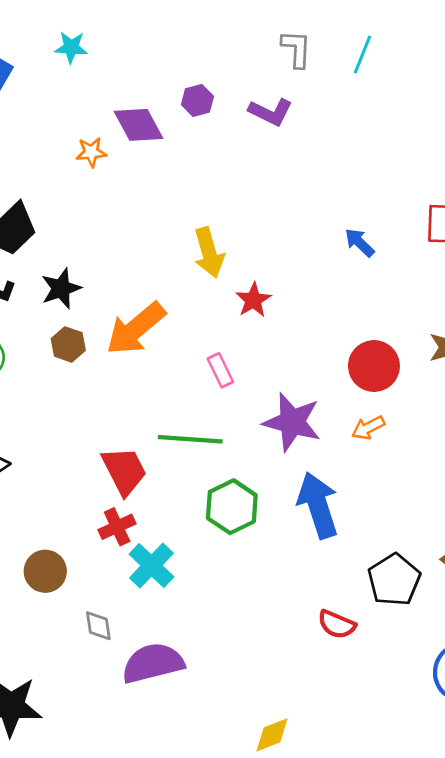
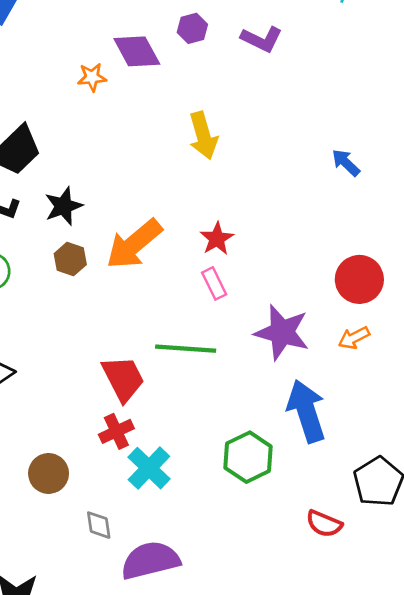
yellow arrow: (209, 253) -> (203, 136), moved
red star: (253, 300) -> (217, 239), moved
green hexagon: (232, 507) -> (248, 457), moved

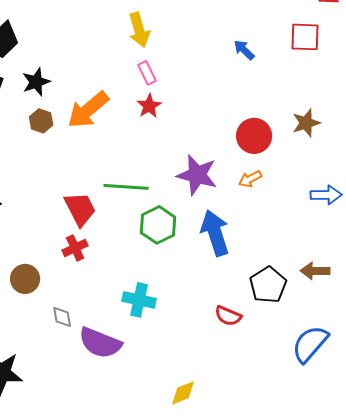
pink rectangle: (214, 283) -> (147, 73), moved
green hexagon: (248, 457) -> (158, 225), moved
cyan cross: (149, 468) -> (139, 300), moved, turned -32
purple semicircle: (150, 560) -> (100, 343), turned -144

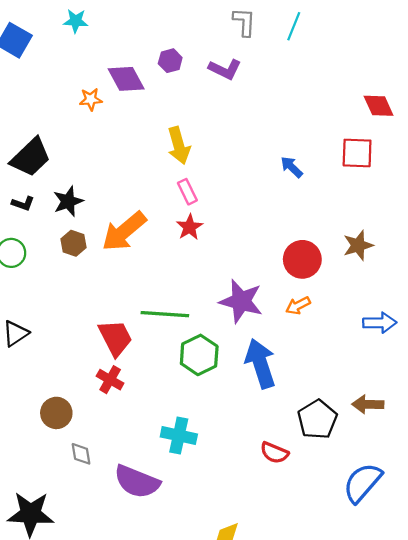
red cross: (75, 248) -> (110, 380), turned -35
gray diamond: (62, 317) -> (81, 454), moved

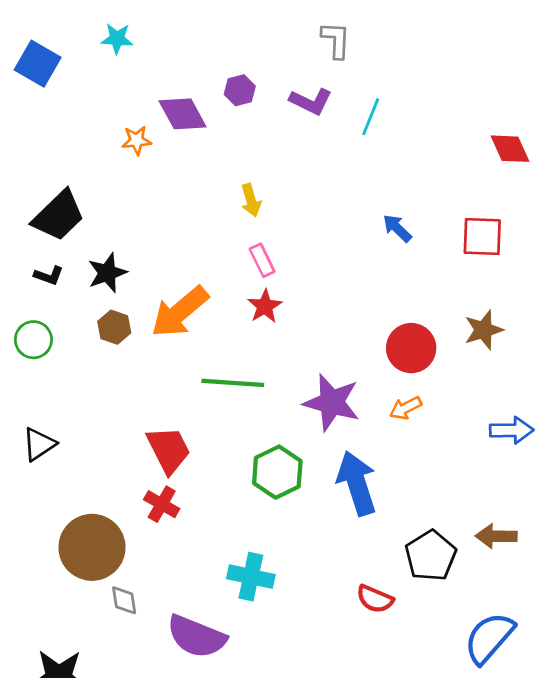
cyan line: (294, 26) -> (371, 117), moved
yellow arrow: (179, 145) -> (251, 200), size x0.7
red square: (357, 153) -> (482, 237), moved
green line: (165, 314) -> (233, 383), moved
brown circle: (56, 413) -> (92, 547), size x1.6

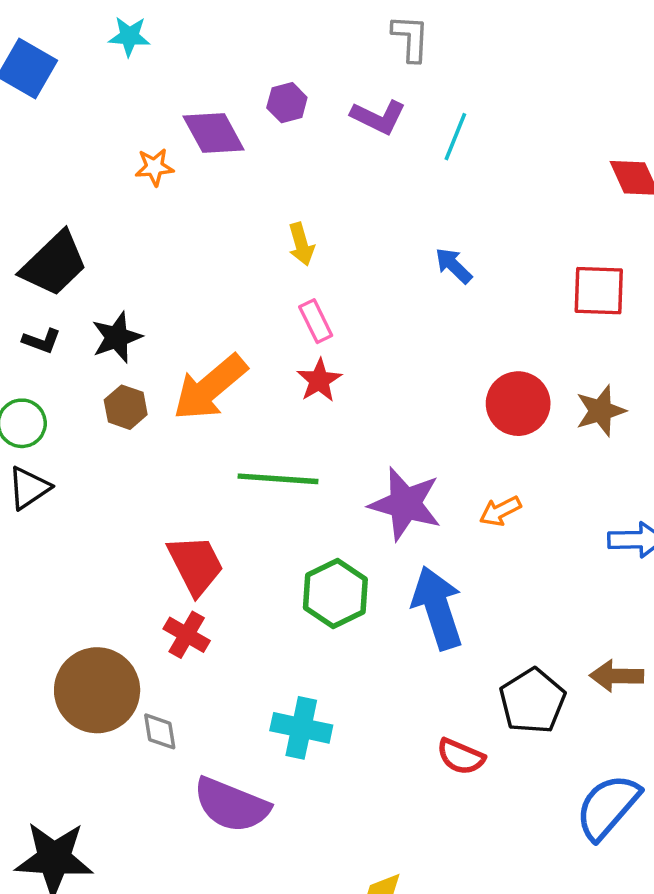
blue arrow: (397, 228) -> (454, 266), moved
red circle: (411, 348) -> (518, 404), moved
black triangle: (39, 444) -> (29, 488), moved
gray diamond: (124, 600) -> (160, 731), moved

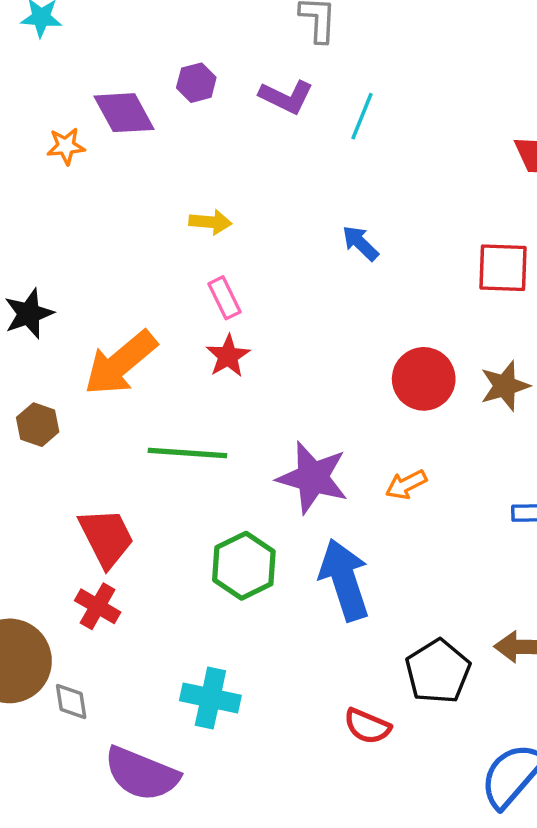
yellow arrow: (301, 244) -> (210, 222), turned -69
brown hexagon: (126, 407) -> (38, 425), moved

